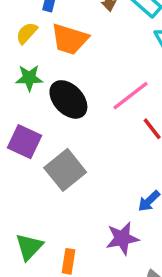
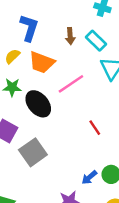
pink line: (130, 96) -> (71, 84), moved

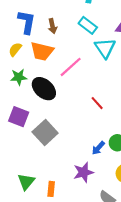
brown arrow: (70, 36) -> (53, 26), moved

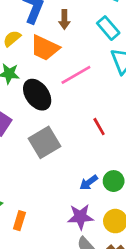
gray square: (45, 132) -> (44, 142), moved
purple star: (83, 172) -> (80, 217), moved

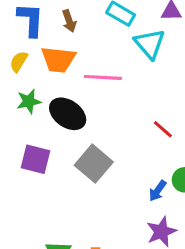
pink line: (76, 75) -> (103, 77), turned 52
red line: (99, 127) -> (163, 129), moved

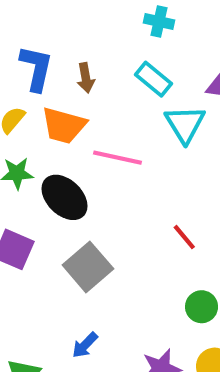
blue arrow: (158, 191) -> (85, 345), moved

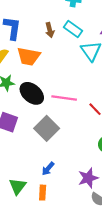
brown arrow: (86, 78) -> (50, 30), moved
pink line: (117, 158) -> (64, 98), moved

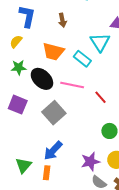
cyan rectangle: (73, 29) -> (82, 59), moved
orange trapezoid: (29, 56) -> (53, 52), moved
blue arrow: (48, 169) -> (53, 151), size x1.5

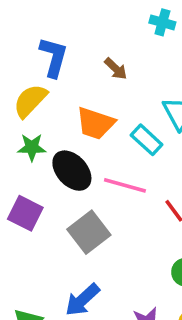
brown arrow: (62, 20) -> (116, 69), turned -40
yellow semicircle: (16, 42) -> (30, 101), size x1.5

